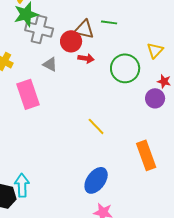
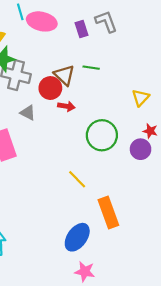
brown triangle: (84, 29) -> (64, 75), turned 30
green circle: (125, 68) -> (102, 135), moved
orange rectangle: (146, 155) -> (108, 213), moved

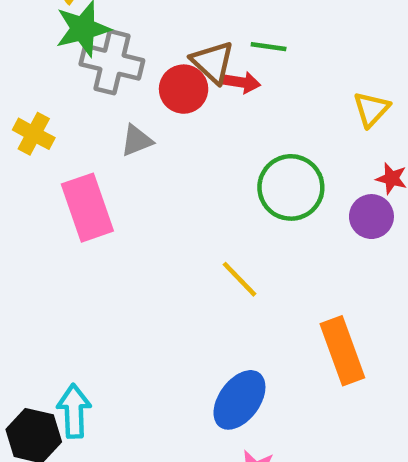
red arrow: (66, 106) -> (242, 82), moved
gray triangle: (28, 113) -> (137, 140), turned -49
orange rectangle: (108, 213) -> (342, 351), moved

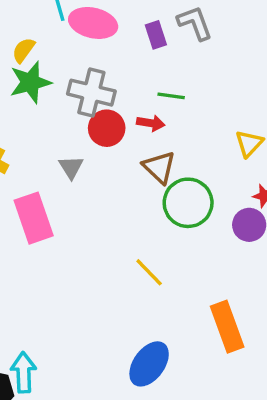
gray cross: (112, 62) -> (91, 93), moved
brown triangle: (213, 62) -> (159, 167), moved
gray triangle: (137, 140) -> (71, 167), turned -40

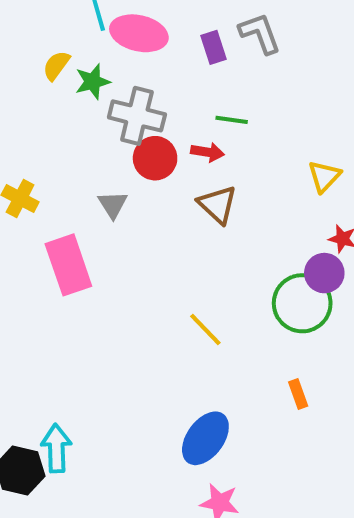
green star: (30, 82) -> (93, 82), moved, size x0.7
green circle: (188, 203) -> (302, 303), moved
orange rectangle: (227, 327) -> (298, 394), size x0.5

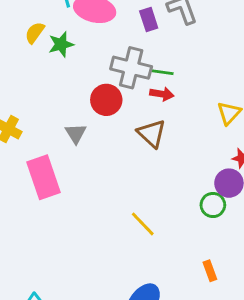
gray cross: (137, 116) -> (131, 68), moved
red arrow: (207, 152) -> (162, 94), moved
green circle: (302, 303) -> (213, 205), size x0.6

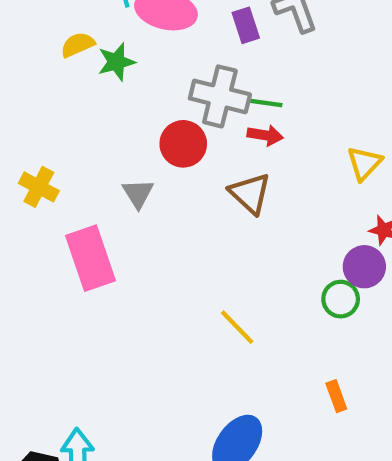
yellow semicircle: (35, 33) -> (78, 45), turned 30

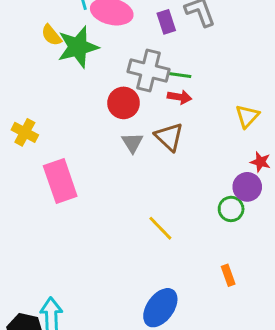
yellow semicircle: (78, 45) -> (51, 35), turned -105
green star: (116, 62) -> (78, 47), size x1.6
gray triangle: (138, 193) -> (132, 143), moved

